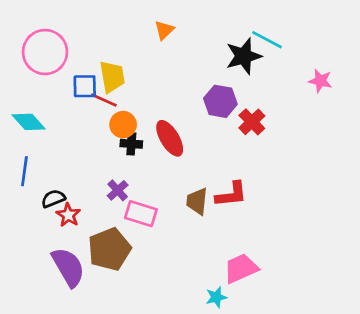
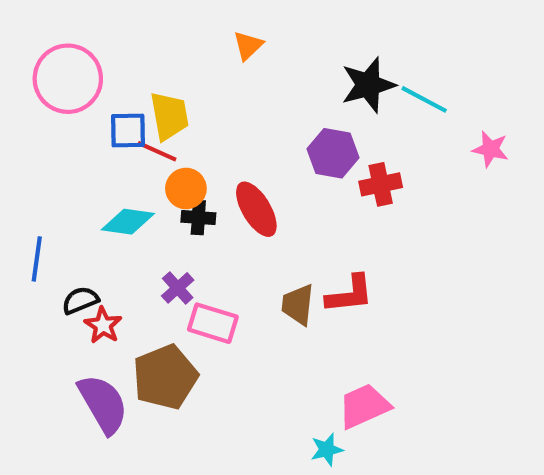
cyan line: (267, 40) -> (424, 99), moved
pink star: (320, 81) -> (490, 149), moved
cyan diamond: (29, 122) -> (128, 222), moved, turned -40
red cross: (252, 122) -> (381, 184), turned 32

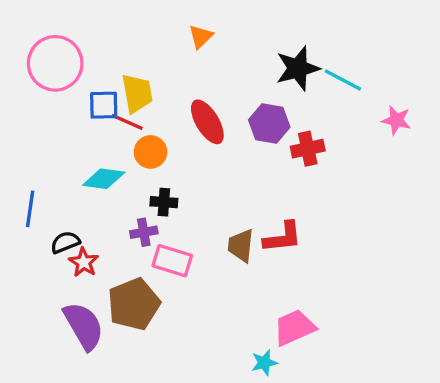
red ellipse: (256, 209) -> (207, 122), moved
black cross: (198, 218) -> (164, 202), moved
purple cross: (178, 288) -> (144, 232), turned 32

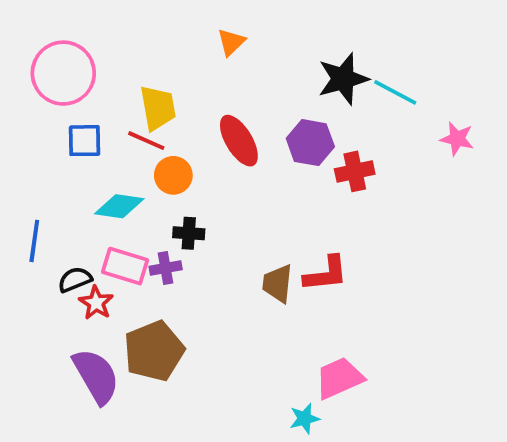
blue square: (104, 105) -> (85, 141), moved
pink rectangle: (172, 261) -> (125, 266), moved

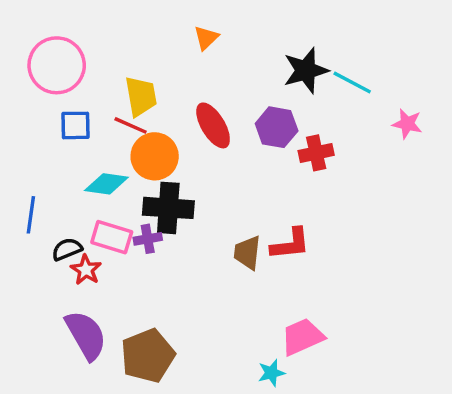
orange circle: (173, 175) -> (155, 156), size x1.4
black cross: (189, 233) -> (168, 208), size x1.8
brown pentagon: (154, 351) -> (148, 356), moved

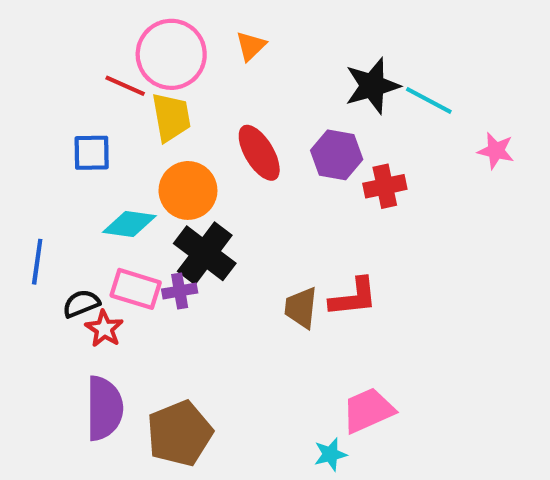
pink circle: (57, 65) -> (171, 54), moved
red line: (131, 125) -> (125, 86), moved
black cross: (168, 208) -> (205, 253), turned 33
purple semicircle: (86, 335) -> (104, 408), turned 30

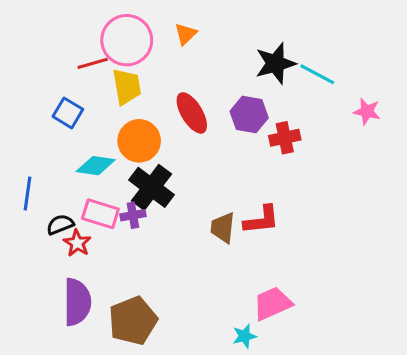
red line: (125, 86) -> (93, 63), turned -40
blue square: (92, 153) -> (68, 113), turned 32

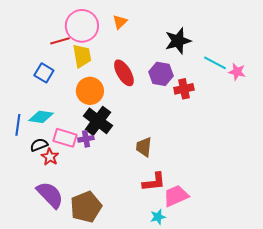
cyan line: (317, 74) -> (215, 63), moved
cyan diamond: (96, 166) -> (41, 117), moved
red L-shape: (262, 220) -> (154, 182), moved
purple semicircle: (77, 302) -> (50, 195), turned -44

